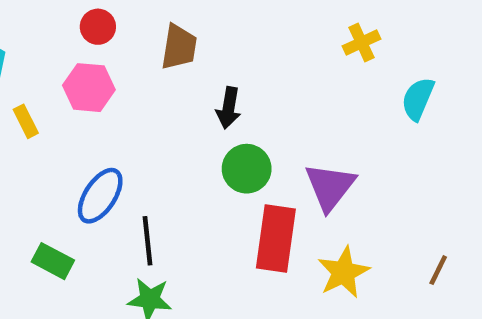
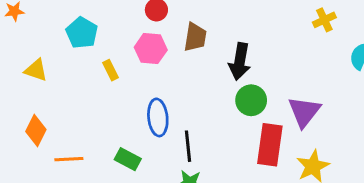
brown trapezoid: (179, 47) -> (195, 37), moved
black arrow: (229, 108) -> (240, 62), size x1.4
blue ellipse: (100, 196) -> (158, 117), turned -39

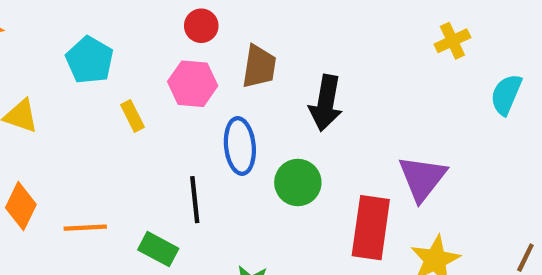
green circle: (251, 100) -> (298, 183), moved
blue ellipse: (158, 117) -> (240, 146), moved
black line: (188, 146) -> (195, 200), moved
orange line: (69, 159) -> (85, 228), moved

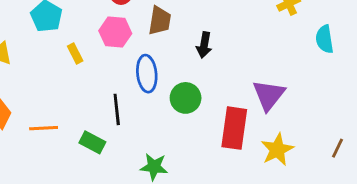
cyan semicircle: (506, 94) -> (325, 39), turned -32
black arrow: (326, 103) -> (204, 45), size x0.7

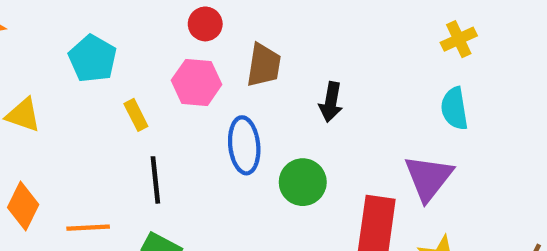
cyan semicircle: (325, 39) -> (454, 108), moved
black line: (117, 109) -> (155, 180), moved

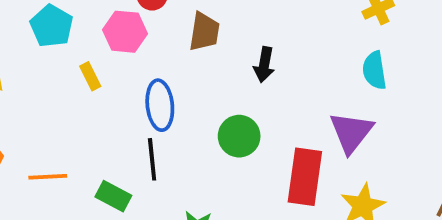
pink hexagon: (197, 82) -> (125, 32), moved
blue ellipse: (244, 145) -> (160, 105), moved
black line: (155, 180) -> (152, 159), moved

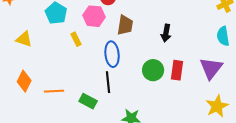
brown trapezoid: (204, 32) -> (125, 25), moved
red rectangle: (305, 177) -> (177, 70), moved, size x0.7

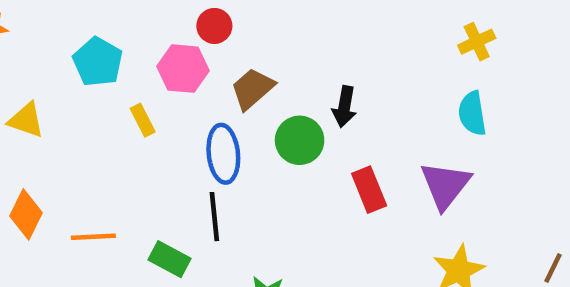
brown trapezoid: (125, 25) -> (252, 89), turned -140
green circle: (153, 70) -> (300, 140), moved
red rectangle: (177, 70) -> (369, 190), turned -30

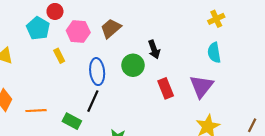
red circle: (214, 26) -> (55, 11), moved
brown trapezoid: (252, 89) -> (111, 28), moved
black arrow: (344, 107) -> (154, 49), turned -30
black line: (214, 217) -> (93, 101), turned 30

